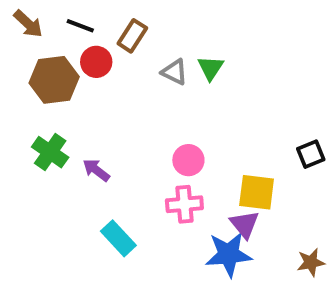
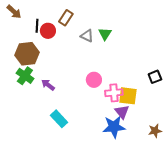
black line: (80, 26) -> (37, 26), moved, turned 72
brown hexagon: (54, 80) -> (27, 54), moved
pink cross: (184, 204) -> (114, 93), moved

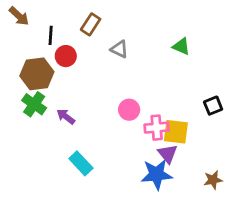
red circle: (48, 31) -> (66, 56), moved
green triangle: (105, 34) -> (181, 46), moved, turned -40

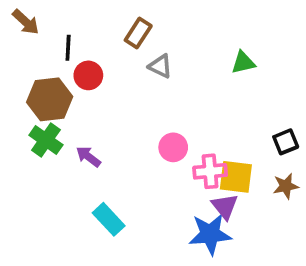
brown rectangle: (91, 24) -> (138, 33), moved
green triangle: (181, 46) -> (243, 63), turned -36
brown star: (213, 180) -> (286, 186), moved

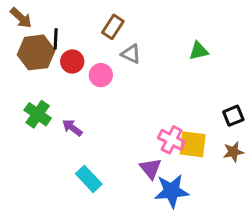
brown hexagon: (50, 99) -> (36, 52), moved
pink circle: (173, 147) -> (101, 75), moved
pink cross: (210, 171) -> (172, 140), turned 32
purple triangle: (225, 206) -> (151, 168), moved

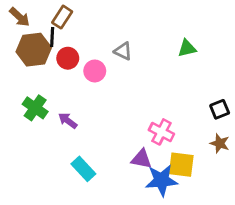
brown rectangle: (113, 27) -> (62, 17), moved
yellow square: (193, 144) -> (181, 165), moved
brown star: (233, 152) -> (220, 143), turned 30
purple triangle: (151, 168) -> (142, 159), turned -40

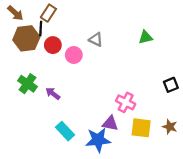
brown star: (220, 143) -> (170, 127), moved
blue star: (161, 180) -> (98, 140), moved

